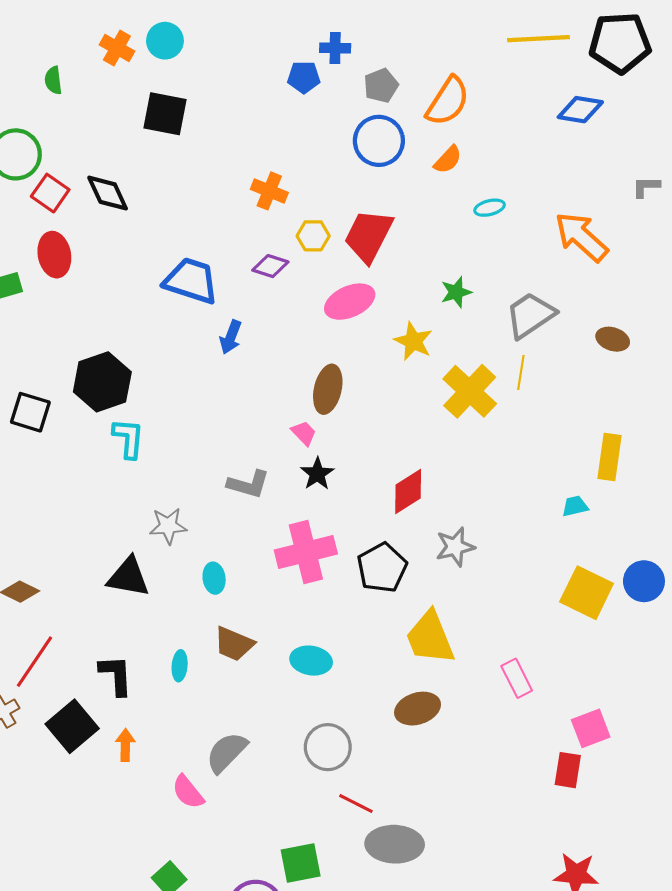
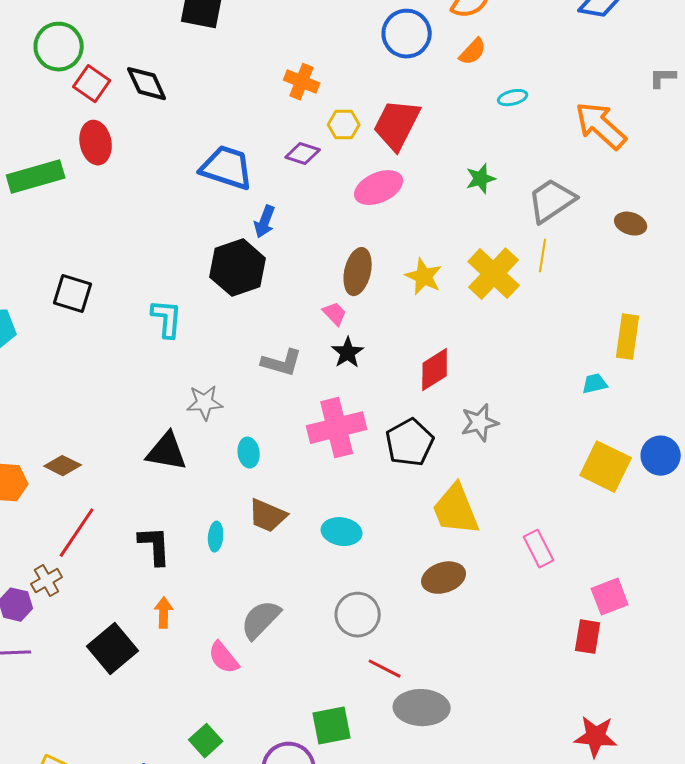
yellow star: (413, 341) -> (424, 277), moved
black hexagon: (102, 382) -> (238, 268), moved
black square: (72, 726) -> (113, 649), moved

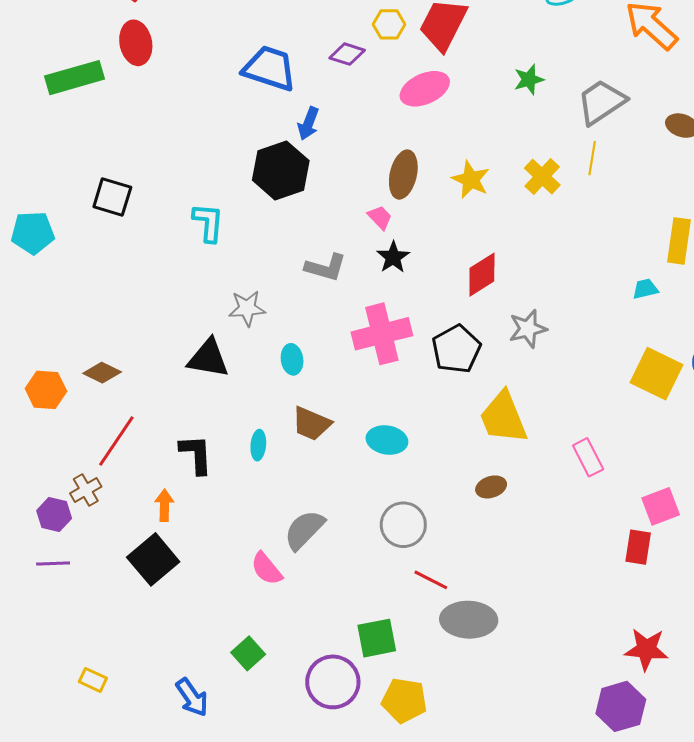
yellow cross: (494, 274) -> (542, 177), size x0.7
brown ellipse: (444, 578) -> (491, 487), size x0.7
orange arrow: (164, 613) -> (164, 505), moved

